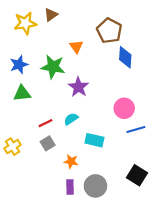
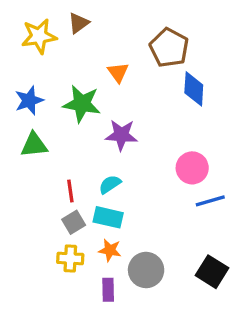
purple star: (78, 87) -> (121, 135), turned -30
red line: (45, 123) -> (70, 191), turned -72
cyan rectangle: (94, 140) -> (108, 217), moved
yellow cross: (13, 147) -> (70, 258), moved, turned 35
gray circle: (95, 186) -> (146, 270), moved

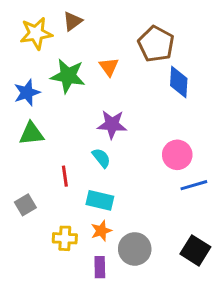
green star: (82, 104) -> (68, 76), moved
cyan semicircle: (110, 184) -> (101, 158), moved, turned 85
gray square: (74, 222) -> (25, 205), moved
orange star: (110, 250) -> (101, 231), turned -30

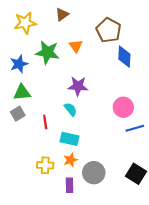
brown triangle: (72, 21) -> (62, 14), moved
gray square: (25, 205) -> (18, 114), moved

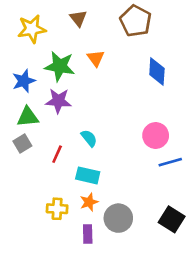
brown triangle: (62, 14) -> (78, 18), turned -32
brown pentagon: (109, 30) -> (136, 21), moved
purple star: (78, 86) -> (58, 101), moved
red line: (45, 122) -> (57, 154), turned 32

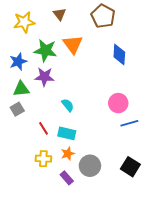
orange triangle: (96, 58) -> (73, 44), size x1.5
red line: (57, 154) -> (43, 128), moved, turned -56
purple rectangle: (88, 234) -> (67, 178), turned -40

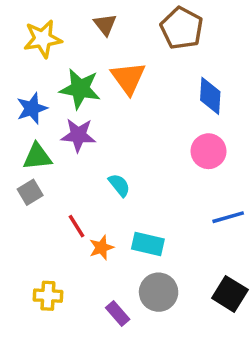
pink circle: (118, 103) -> (209, 151), moved
cyan rectangle: (67, 133) -> (148, 244), moved
orange star: (68, 154) -> (101, 248), moved
yellow cross: (43, 159) -> (48, 296), moved

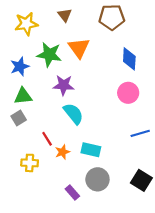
brown pentagon: (182, 28) -> (112, 17), turned -30
purple star: (78, 135) -> (64, 85), moved
cyan semicircle: (119, 185) -> (73, 114), size x1.5
yellow cross: (48, 296) -> (30, 163), moved

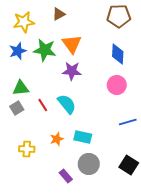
brown triangle: (65, 15) -> (59, 14), turned 40
brown pentagon: (112, 17) -> (119, 16), moved
blue star: (20, 67) -> (18, 51), moved
purple star: (64, 85) -> (72, 71), moved
red line: (47, 139) -> (43, 105), moved

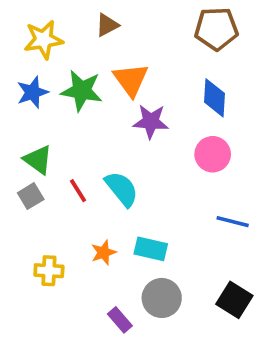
purple star: (72, 71) -> (151, 122), moved
green triangle: (21, 88) -> (38, 160), turned 42
blue line: (128, 122) -> (233, 222), turned 30

